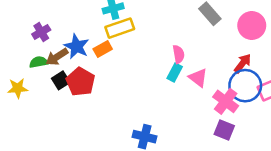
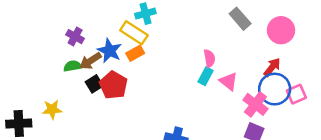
yellow rectangle: (120, 28) -> (134, 33), moved, turned 52
purple cross: (41, 32) -> (75, 37), turned -30
yellow star: (18, 88) -> (52, 109), moved

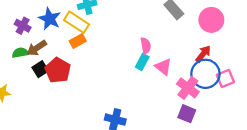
blue star: (110, 51) -> (50, 19), moved

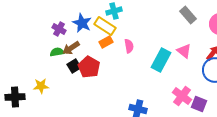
pink semicircle: (146, 46) -> (129, 46), moved
cyan rectangle: (142, 62) -> (161, 60), size x1.6
pink triangle: (163, 67) -> (184, 51), moved
pink cross: (188, 88) -> (182, 96), moved

